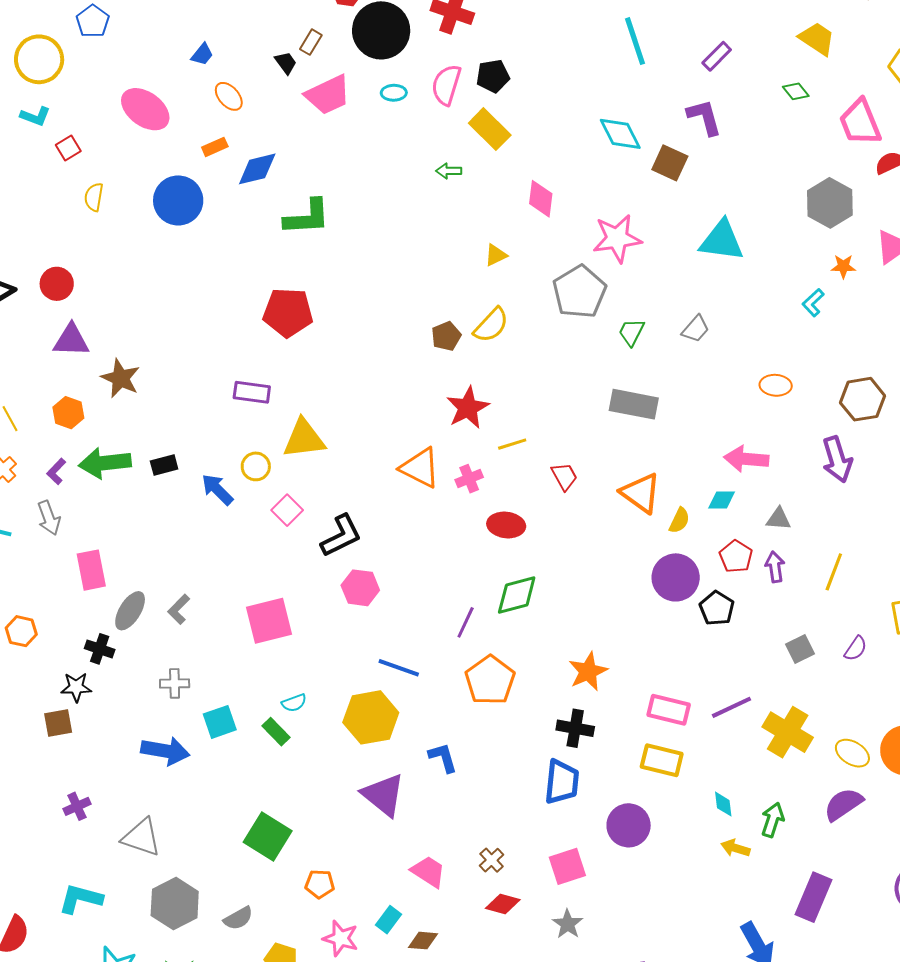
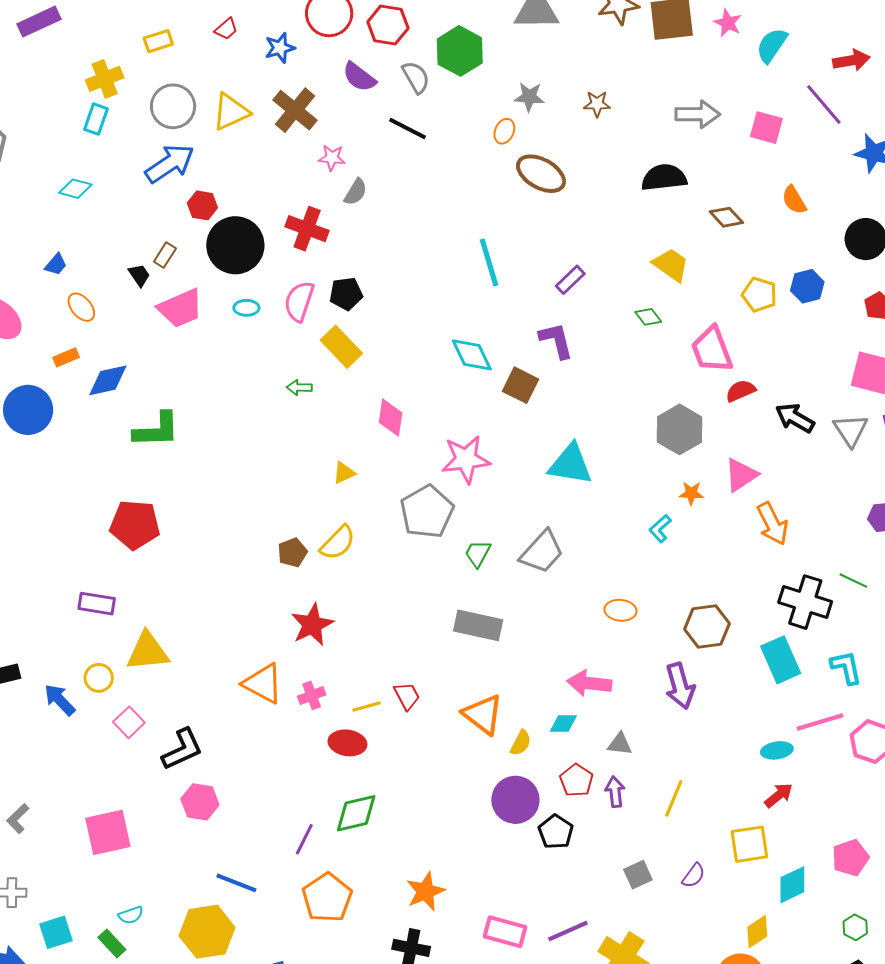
gray trapezoid: (696, 329) -> (542, 552), size x1.6
yellow line: (512, 444) -> (367, 707), moved

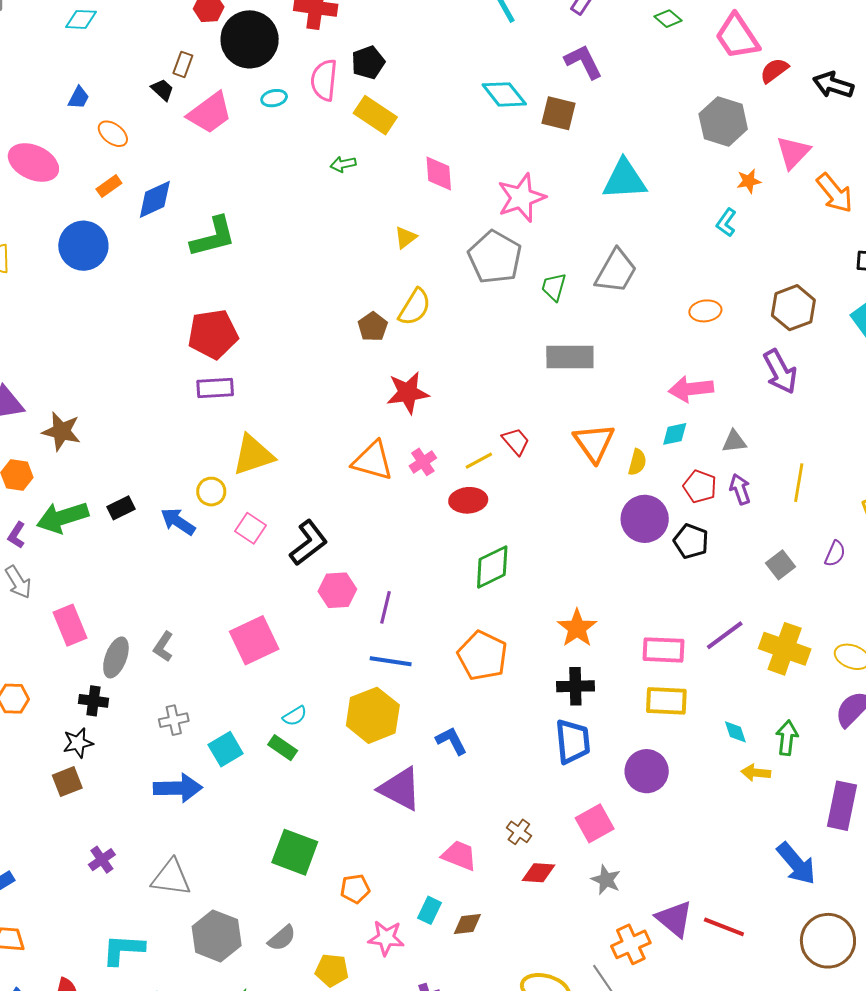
purple rectangle: (97, 604) -> (215, 388), moved
red star: (312, 625) -> (408, 393), turned 30
orange triangle: (483, 714) -> (594, 443), turned 30
purple line: (304, 839) -> (385, 607), moved

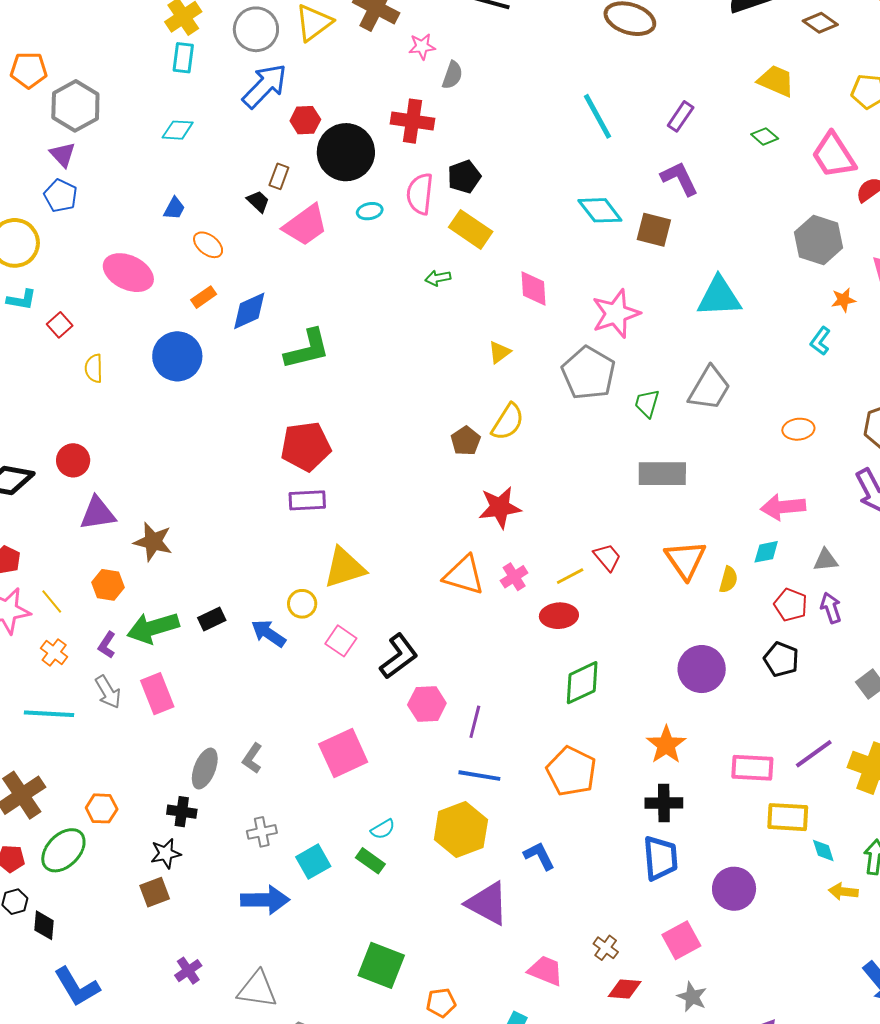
purple circle: (645, 519) -> (702, 669), moved
pink rectangle: (70, 625) -> (157, 694), moved
yellow rectangle: (666, 701) -> (788, 817), moved

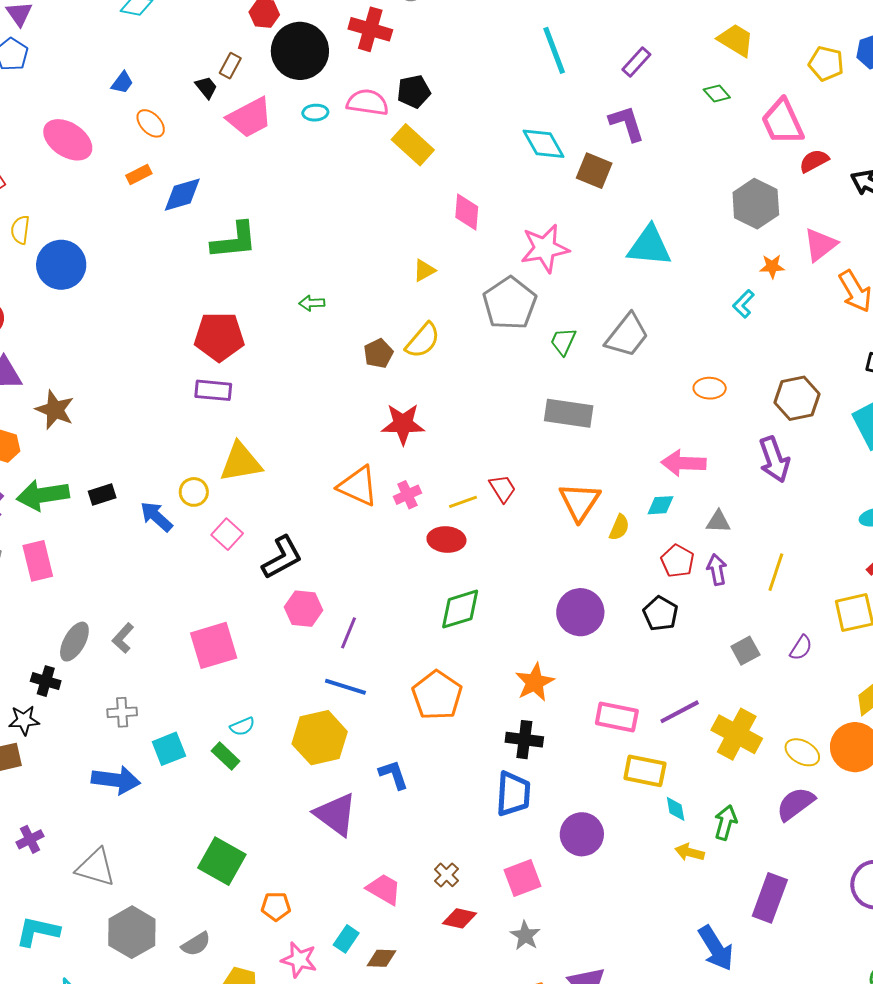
pink semicircle: (420, 194) -> (368, 102), turned 84
green arrow: (438, 278) -> (312, 303), moved
blue circle: (177, 356) -> (61, 265), moved

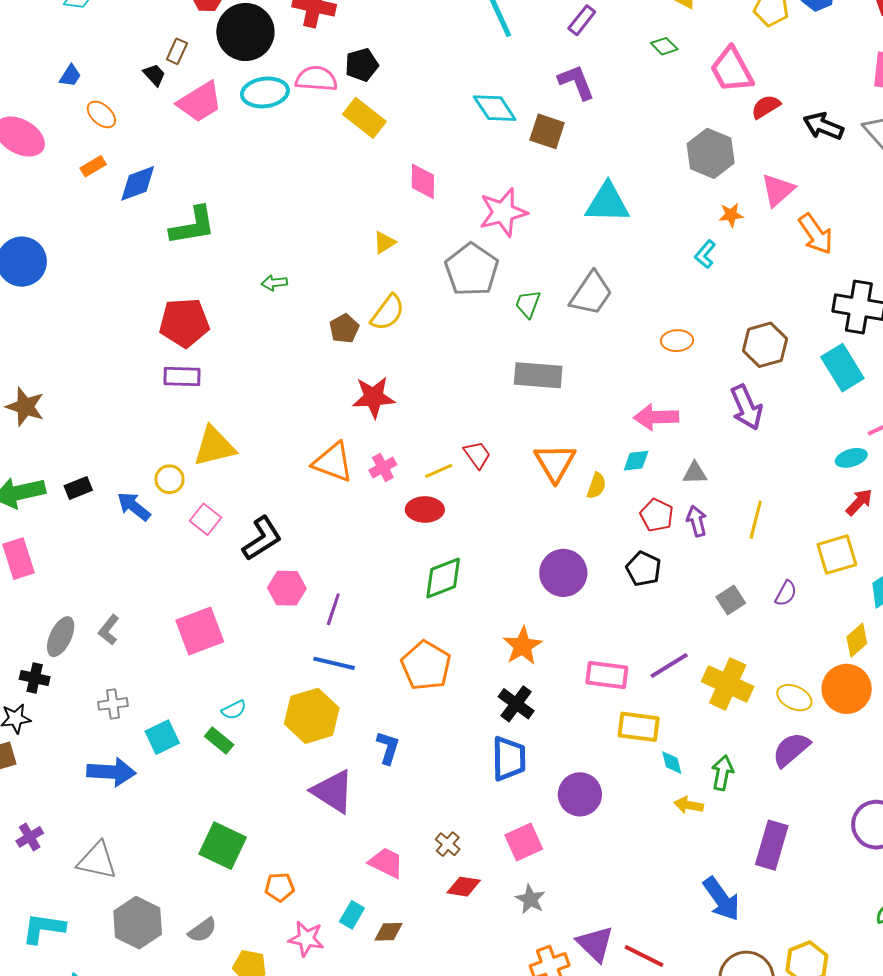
cyan ellipse: (315, 113) -> (265, 92), size x1.8
black cross: (524, 740) -> (516, 704), turned 33
blue L-shape: (394, 775) -> (388, 748), turned 40

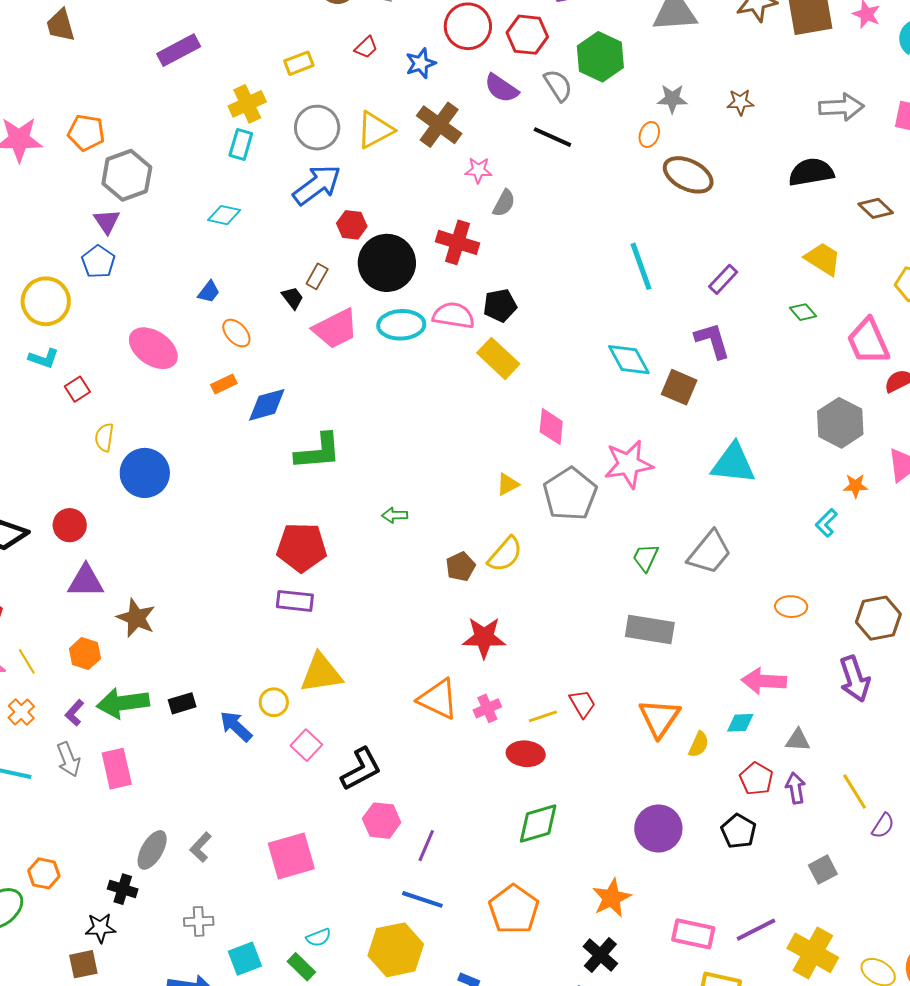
gray pentagon: (472, 270) -> (570, 494), moved
yellow line: (756, 520) -> (855, 791), turned -51
purple semicircle: (786, 593) -> (883, 826), moved

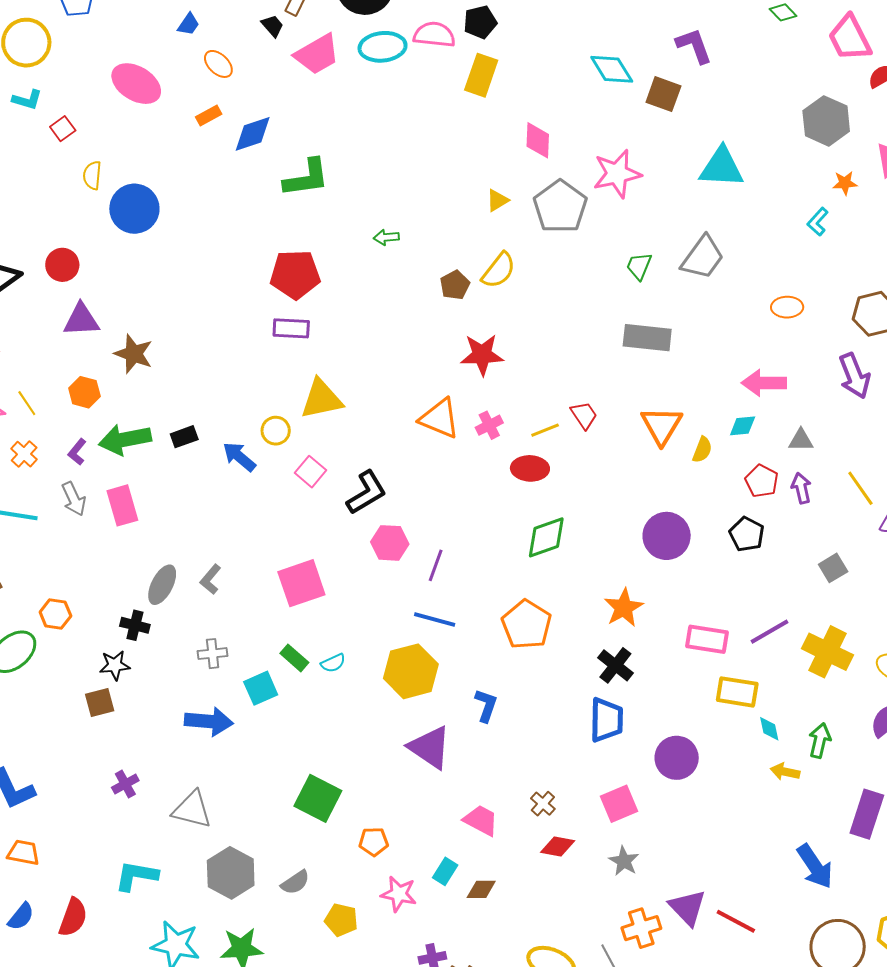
yellow rectangle: (498, 358) -> (481, 75), turned 69
green rectangle: (301, 967) -> (294, 658), moved

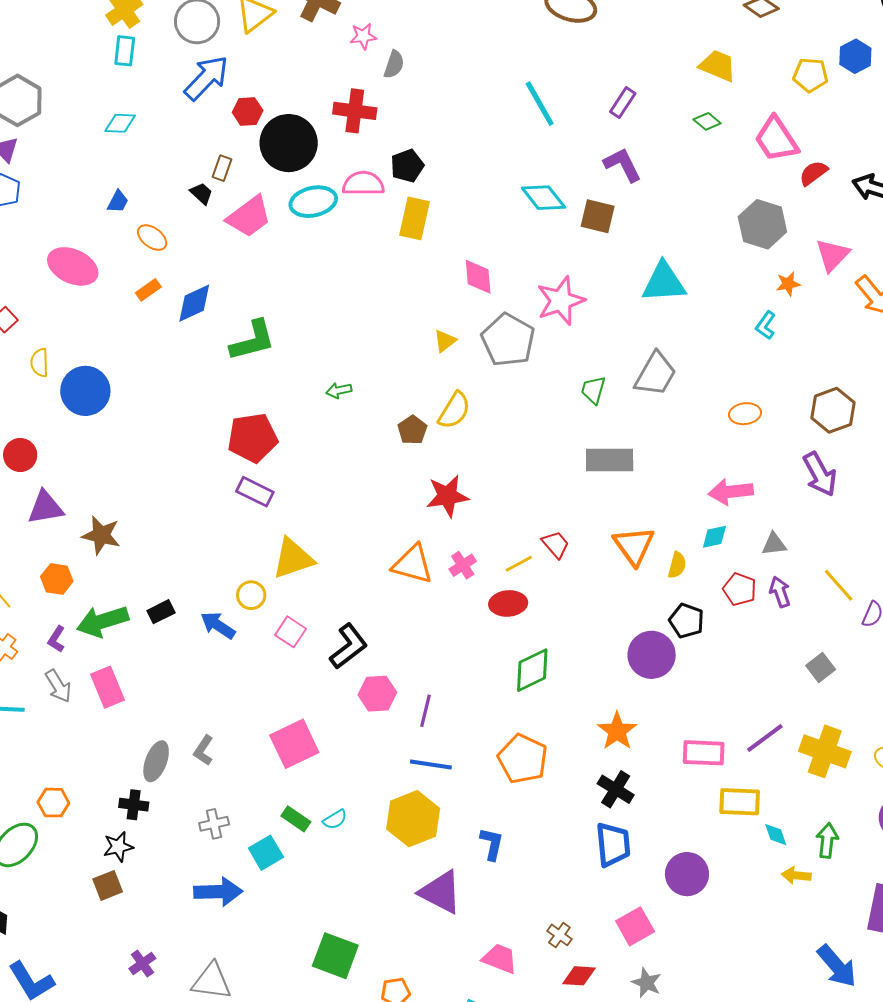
purple rectangle: (291, 328) -> (255, 492), turned 30
black pentagon: (747, 534) -> (687, 621), moved

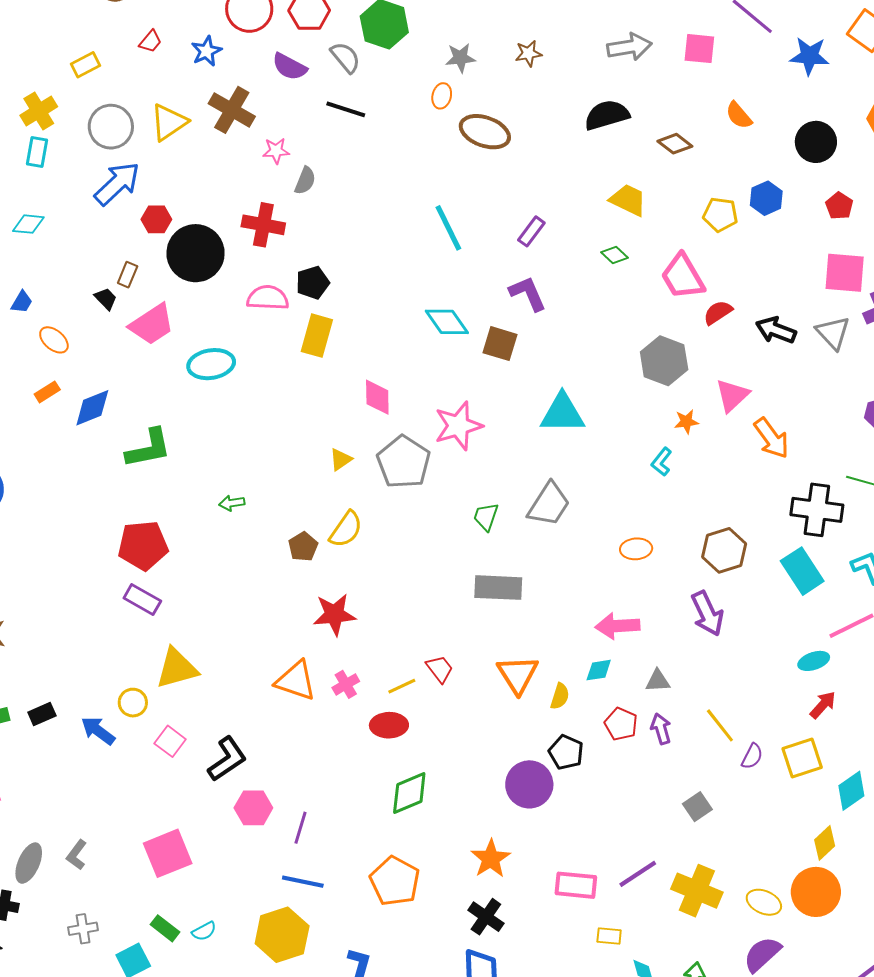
cyan ellipse: (313, 202) -> (211, 364), moved
yellow rectangle: (740, 802) -> (609, 936), size x0.6

